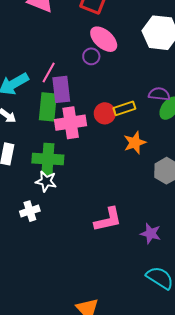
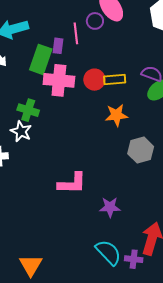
pink line: (49, 73) -> (76, 33), moved, turned -50
purple rectangle: (61, 89) -> (58, 46), size x0.6
green cross: (48, 159) -> (28, 110), size x0.7
purple star: (151, 234) -> (110, 207), turned -30

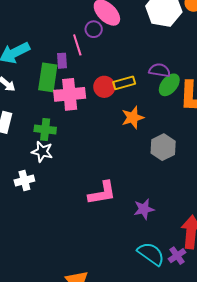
purple cross: (134, 259) -> (177, 256), turned -30

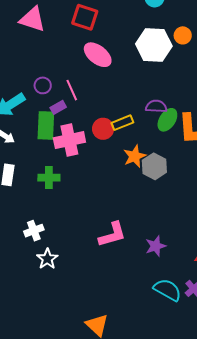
purple circle: (94, 29) -> (43, 85), moved
purple rectangle: (62, 61) -> (58, 107), turned 70
gray hexagon: (163, 147) -> (154, 166), moved
white star: (42, 152) -> (47, 259), moved, turned 30

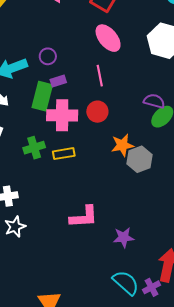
pink line: (72, 90) -> (100, 76), moved
yellow rectangle: (122, 123) -> (64, 154), moved
green cross: (49, 178) -> (34, 148), turned -30

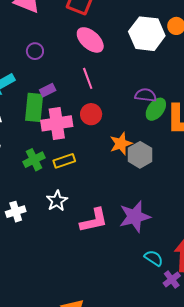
purple circle: (48, 56) -> (35, 51), moved
white star: (15, 227) -> (57, 201), moved
purple star: (124, 237) -> (135, 217), moved, size x1.5
cyan semicircle: (126, 283) -> (154, 258), moved, size x0.7

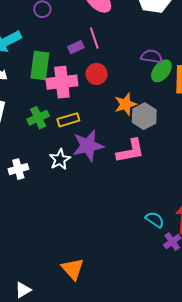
purple rectangle: (48, 90) -> (76, 47), moved
purple star: (135, 217) -> (88, 146), moved
pink L-shape: (94, 220) -> (130, 151), moved

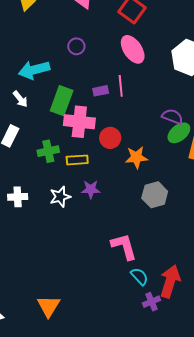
red circle: (97, 74) -> (110, 138), moved
gray hexagon: (144, 116) -> (155, 195), moved
purple star: (88, 146) -> (91, 189), size x0.6
pink L-shape: (130, 151) -> (124, 247), moved, turned -108

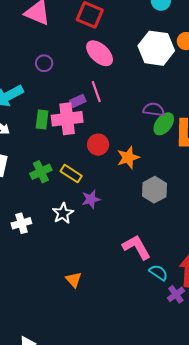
green rectangle: (62, 101) -> (42, 120), size x0.7
pink cross: (79, 122) -> (67, 119), moved
yellow rectangle: (77, 160) -> (71, 174), turned 50
orange triangle: (48, 306) -> (74, 280), moved, size x0.7

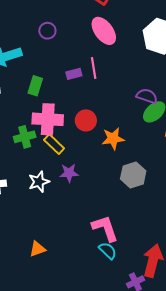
pink cross: (67, 119) -> (48, 119), moved
cyan semicircle: (158, 273) -> (108, 251), moved
orange triangle: (74, 280) -> (37, 249), turned 42

